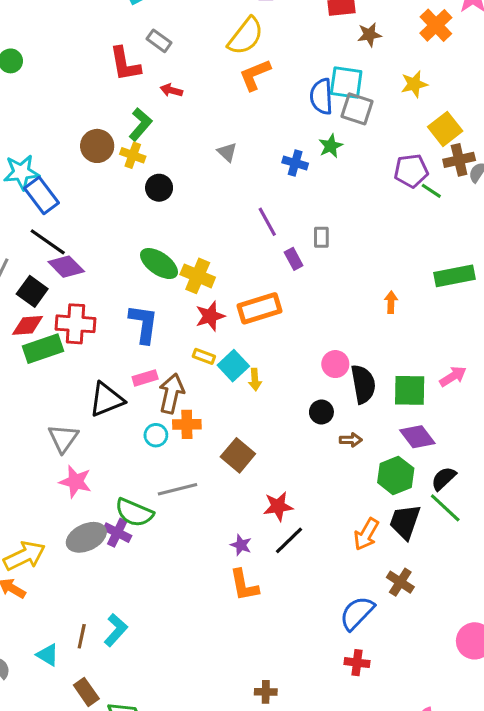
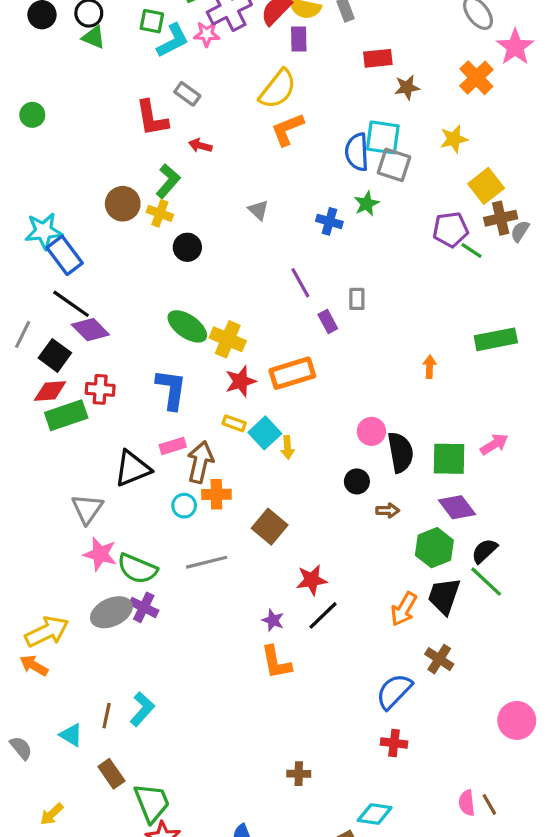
red cross: (75, 324) -> (100, 389), size x0.7
green semicircle: (134, 513) -> (137, 569), moved

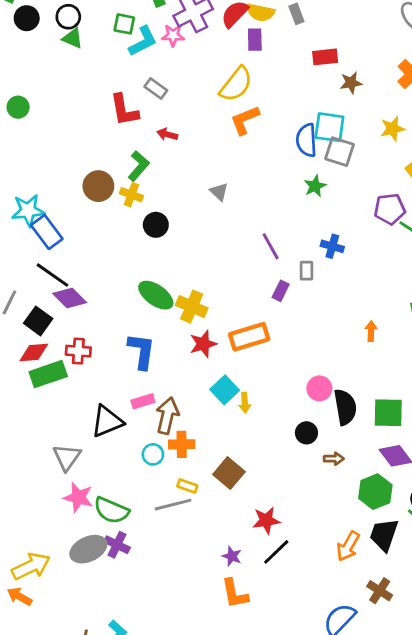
blue cross: (329, 221) -> (332, 246), moved
purple line: (300, 283) -> (271, 246), moved
purple rectangle: (328, 322) -> (281, 291), turned 54
yellow rectangle: (234, 423) -> (187, 486), moved

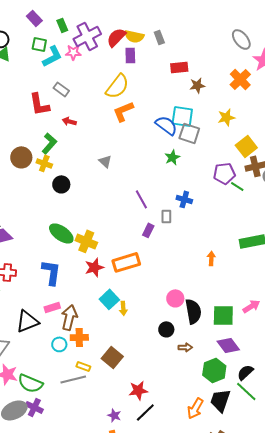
blue semicircle: (306, 140) -> (166, 125), turned 130

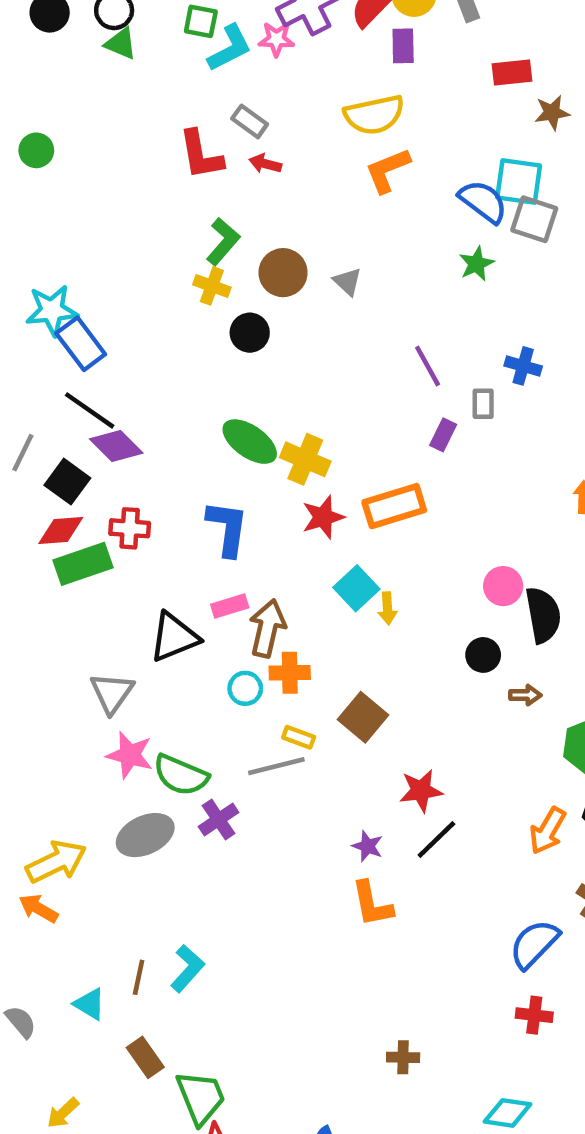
yellow semicircle: (117, 86) -> (374, 115), turned 40
red arrow: (69, 121) -> (265, 164), moved
brown circle: (21, 157) -> (283, 273), moved
green star: (172, 157) -> (476, 264), moved
purple cross: (34, 407) -> (219, 819), moved, turned 30

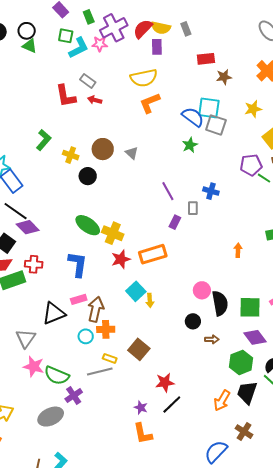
green L-shape: (223, 241) -> (44, 140), moved
gray ellipse: (145, 835) -> (51, 417), moved

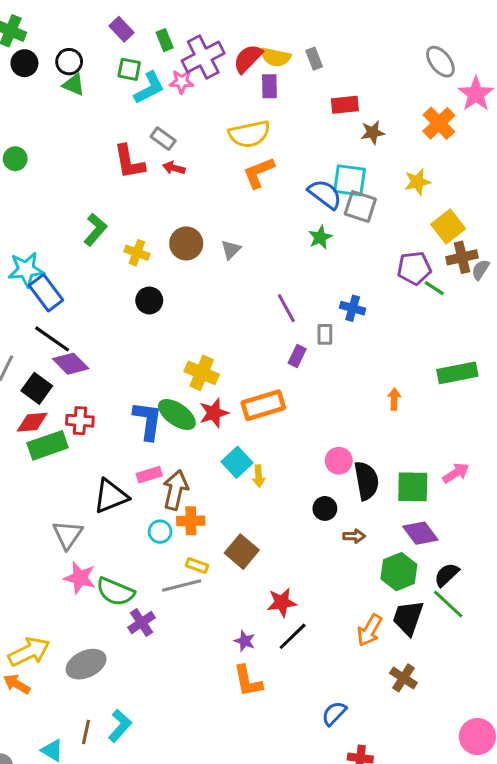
gray triangle: (132, 153) -> (231, 250), turned 32
black circle: (88, 176) -> (149, 300), moved
green ellipse: (88, 225) -> (177, 414), moved
gray ellipse: (51, 417) -> (86, 664), moved
blue semicircle: (216, 452) -> (334, 713), moved, size x0.7

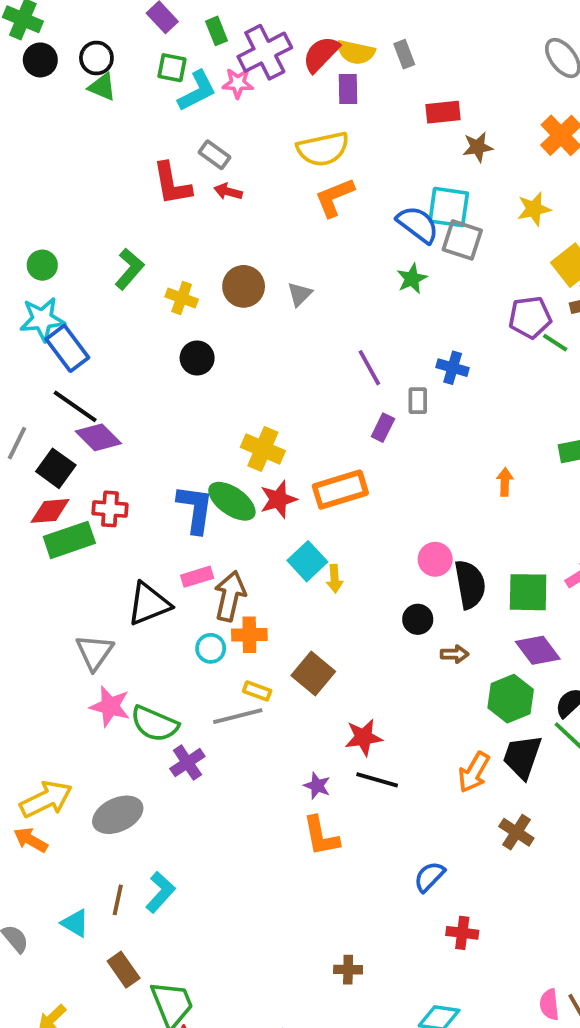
green circle: (15, 159) -> (42, 265), moved
black line: (293, 636) -> (377, 780), turned 60

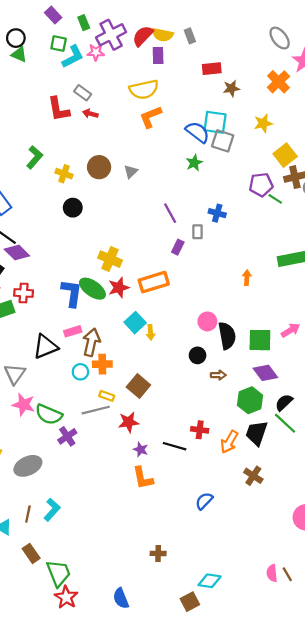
red star: (364, 737) -> (129, 422), moved
red cross: (462, 933) -> (200, 430), moved

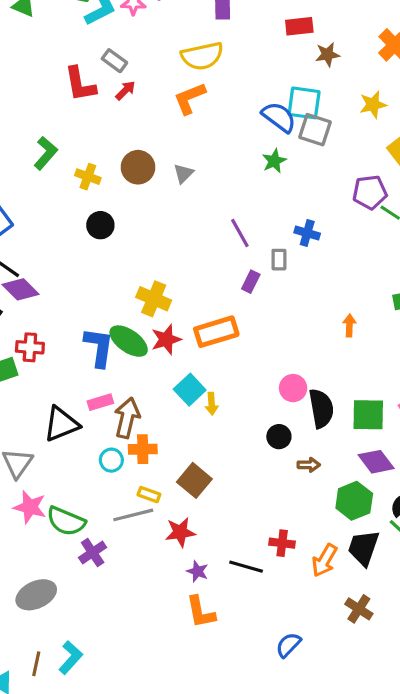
red arrow: (90, 114) -> (125, 90), turned 120
orange L-shape: (150, 117) -> (190, 98), moved

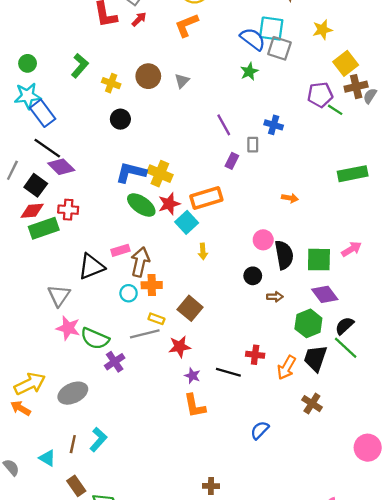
orange arrow: (349, 325) -> (290, 198), moved, turned 98
blue L-shape: (99, 347) -> (131, 172), moved, turned -84
cyan square: (190, 390) -> (187, 222), moved

